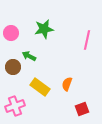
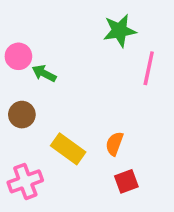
green star: (44, 29) -> (120, 31), moved
green arrow: (29, 56) -> (44, 73), moved
red square: (82, 109) -> (126, 181), moved

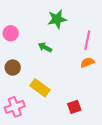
green star: (120, 31) -> (57, 19), moved
green arrow: (44, 73) -> (45, 47), moved
orange semicircle: (114, 144) -> (87, 62), moved, turned 48

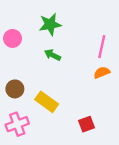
green star: (57, 19) -> (50, 24), moved
brown circle: (13, 68) -> (15, 89), moved

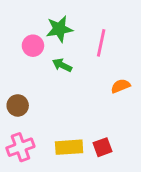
pink circle: (13, 38) -> (33, 46), moved
pink line: (102, 47) -> (101, 43), moved
yellow rectangle: (47, 102) -> (69, 147), moved, turned -40

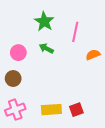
green star: (59, 29) -> (44, 22), turned -30
pink circle: (33, 46) -> (18, 53), moved
orange semicircle: (121, 86) -> (93, 55), moved

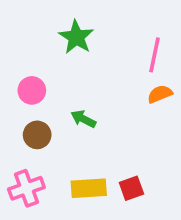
pink line: (75, 32) -> (155, 55), moved
green arrow: (46, 48) -> (83, 119), moved
brown circle: (13, 79) -> (37, 135), moved

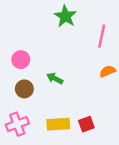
green star: (76, 37) -> (65, 16), moved
orange semicircle: (160, 94) -> (108, 71), moved

